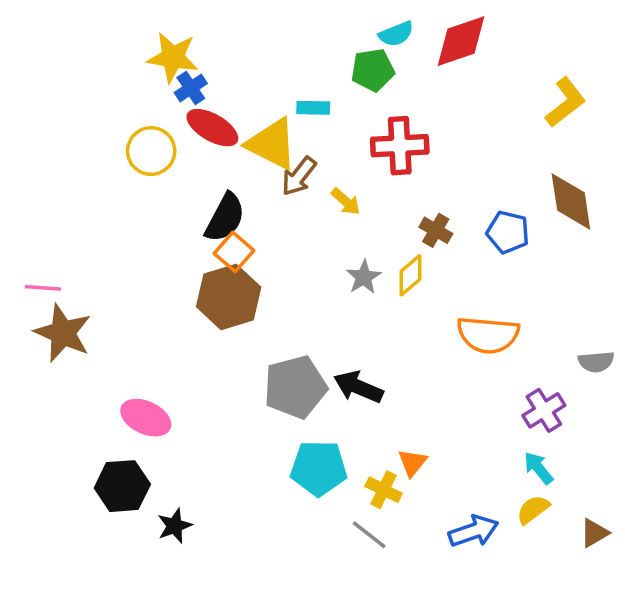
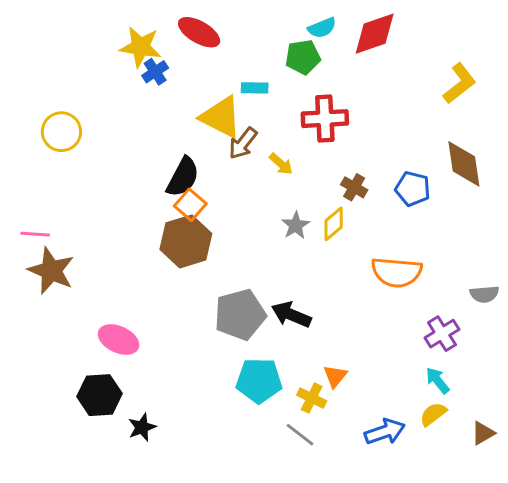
red ellipse: (212, 128) -> (199, 32), moved
yellow circle: (151, 151) -> (61, 132), moved

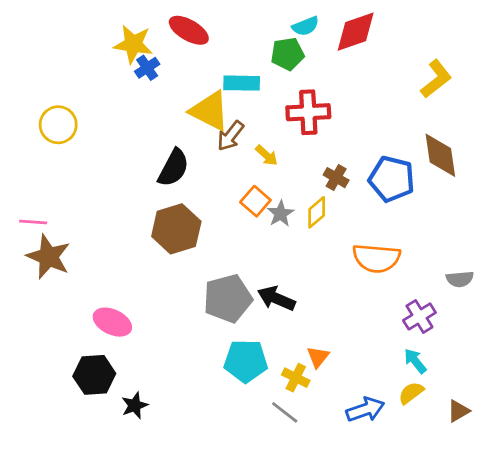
cyan rectangle: (255, 88) -> (242, 83), size x1.4
blue pentagon: (413, 189) -> (392, 179), size x1.4
orange square: (190, 205) -> (255, 201), moved

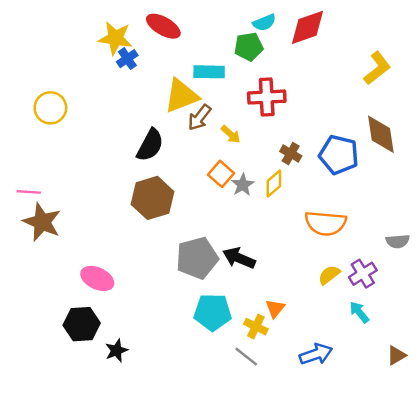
yellow triangle: (210, 111) -> (181, 96), turned -48
yellow semicircle: (411, 393) -> (329, 275), moved

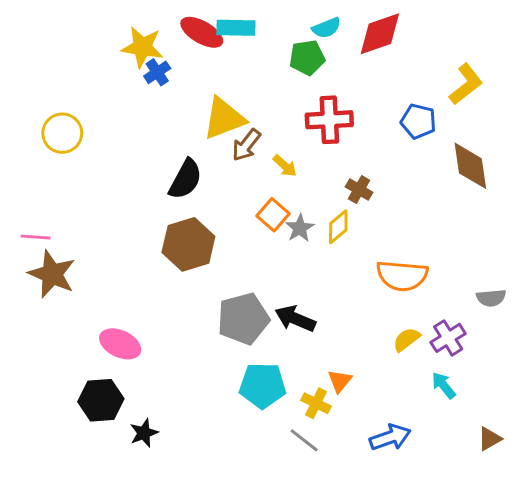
cyan rectangle: (209, 72) -> (236, 28), moved
blue pentagon: (339, 155) -> (418, 121), moved, size x0.7

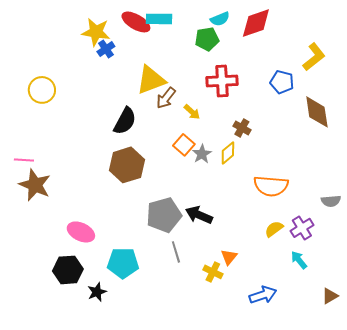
cyan pentagon: (263, 385) -> (123, 263), moved
gray line: (304, 440) -> (176, 252), moved, turned 35

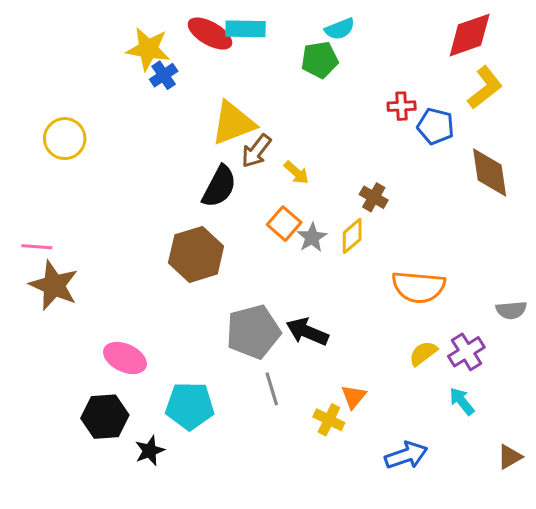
red diamond: (256, 23) -> (470, 35), moved
red cross: (222, 81) -> (402, 106), moved, size x0.6
black semicircle: (125, 121) -> (219, 186), moved

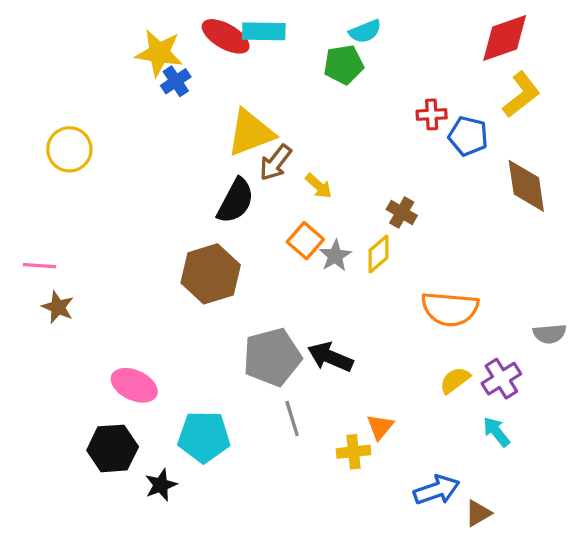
brown star: (54, 285) -> (58, 307), size x0.6
yellow cross: (329, 420) -> (354, 452), turned -32
brown triangle: (510, 457) -> (478, 513), moved

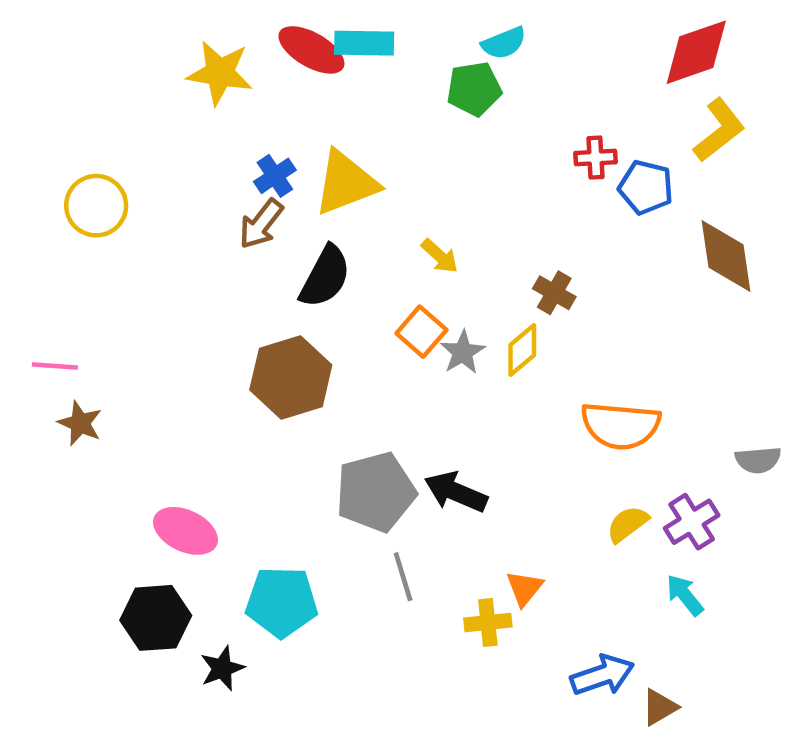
blue cross: (176, 81) -> (275, 176), moved
brown arrow: (275, 163) -> (261, 224), moved

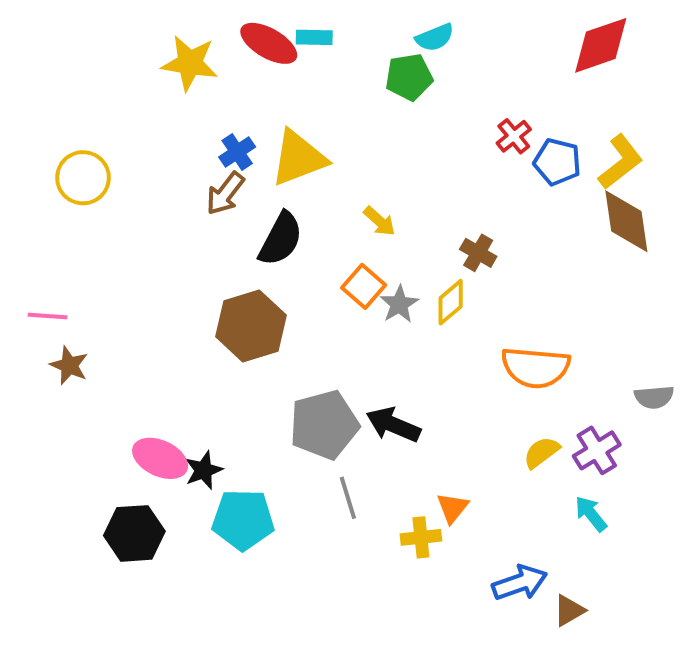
cyan rectangle: (364, 43) -> (314, 37), size x0.7
yellow L-shape: (719, 130) -> (621, 162), moved
red cross: (595, 158) -> (514, 136), turned -36
black star: (222, 668) -> (204, 470), moved

